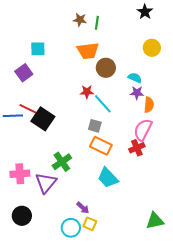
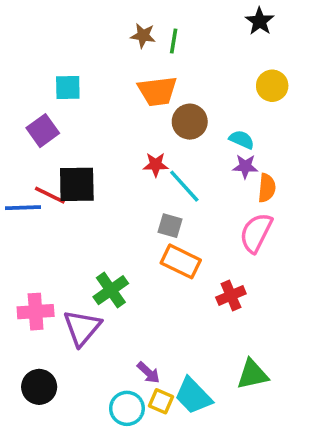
black square: (43, 119) -> (77, 184), moved, turned -35
red cross: (137, 148) -> (231, 295), moved
cyan trapezoid: (108, 178) -> (193, 396), moved
green triangle: (155, 221) -> (252, 374), moved

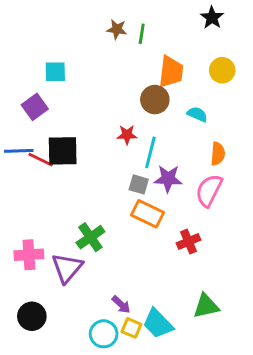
orange trapezoid: (157, 91) -> (171, 72), moved, turned -76
purple star: (245, 166) -> (168, 179), moved, size x1.4
cyan line: (184, 186) -> (150, 152), turned 56
blue line: (23, 208) -> (19, 151), moved

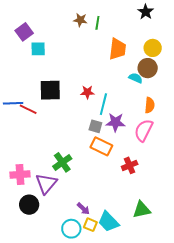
brown circle: (155, 100) -> (148, 68), moved
purple square: (35, 107) -> (24, 32), moved
black square: (63, 151) -> (50, 90), moved
black circle: (32, 316) -> (29, 205), moved

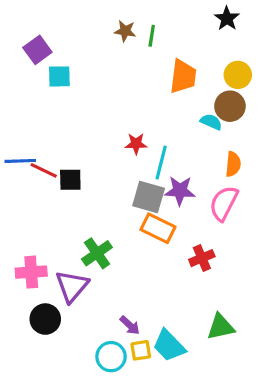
black square: (50, 90) -> (70, 180), moved, size x0.7
gray square: (95, 126) -> (149, 197), size x1.5
yellow square: (90, 225) -> (141, 350), turned -32

